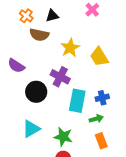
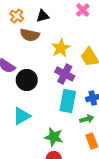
purple cross: (60, 77) -> (65, 74), moved
black circle: (36, 92) -> (27, 80), moved
cyan triangle: (31, 129) -> (22, 116), moved

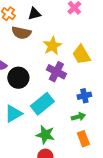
cyan rectangle: (68, 101) -> (42, 104), moved, turned 40

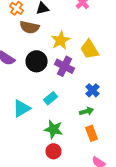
black circle: (18, 78) -> (36, 61), moved
blue cross: (84, 96) -> (92, 90), turned -32
cyan rectangle: (42, 104) -> (50, 98), size x0.6

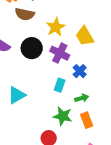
blue cross: (92, 90) -> (80, 71), moved
cyan rectangle: (50, 98) -> (60, 85), moved, turned -32
green star: (54, 129) -> (63, 116), moved

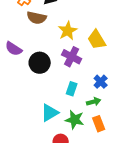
black circle: (32, 48) -> (40, 63), moved
blue cross: (80, 71) -> (101, 82), moved
cyan triangle: (17, 95) -> (50, 113), moved

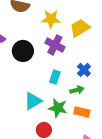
yellow star: (68, 31) -> (51, 19), turned 30
yellow trapezoid: (97, 40) -> (80, 28), turned 90
orange rectangle: (99, 124) -> (82, 112), turned -56

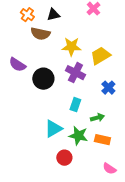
blue cross: (84, 70) -> (108, 88), moved

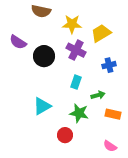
blue cross: (108, 88) -> (109, 65), turned 32
cyan triangle: (53, 129) -> (42, 106), moved
orange rectangle: (102, 140) -> (113, 114), moved

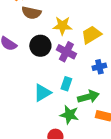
black circle: (44, 56) -> (40, 46), moved
green arrow: (98, 95) -> (88, 97), size x1.5
cyan triangle: (42, 106) -> (42, 93), moved

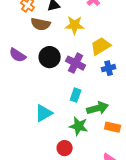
yellow star: (62, 26) -> (75, 25), moved
blue cross: (99, 67) -> (109, 68), moved
cyan triangle: (42, 93) -> (44, 113), moved

